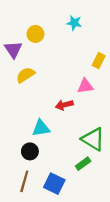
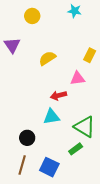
cyan star: (74, 23) -> (75, 11), moved
yellow circle: (35, 34) -> (32, 16), moved
yellow semicircle: (25, 75) -> (47, 58), moved
cyan triangle: (41, 128) -> (51, 117), moved

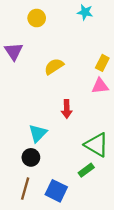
pink triangle: (78, 78) -> (100, 86), moved
red arrow: (58, 96) -> (67, 109), turned -77
cyan triangle: (51, 117) -> (38, 133), moved, turned -36

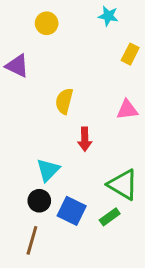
purple triangle: (14, 51) -> (17, 66), turned -30
yellow rectangle: (102, 63) -> (130, 54), moved
yellow semicircle: (54, 66) -> (64, 101), moved, turned -42
blue square: (56, 191) -> (72, 211), moved

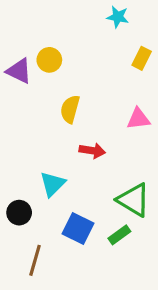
yellow circle: (47, 23) -> (49, 60), moved
red arrow: (85, 139) -> (92, 151), turned -80
black circle: (39, 201) -> (19, 213), moved

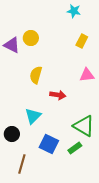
yellow rectangle: (142, 58) -> (82, 41), moved
yellow semicircle: (70, 109) -> (36, 75), moved

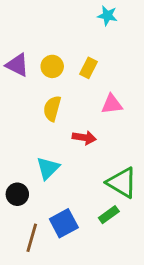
yellow circle: (31, 38) -> (52, 66), moved
yellow rectangle: (82, 41) -> (88, 68), moved
pink triangle: (87, 75) -> (112, 104), moved
blue square: (49, 144) -> (64, 223), moved, turned 36

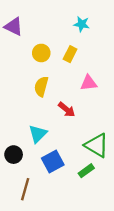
cyan star: (107, 16) -> (82, 24), moved
purple triangle: (17, 65) -> (14, 26), moved
red arrow: (84, 138) -> (67, 110), turned 30
blue square: (64, 223) -> (53, 161), moved

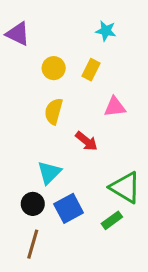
black circle: (14, 155) -> (33, 204), moved

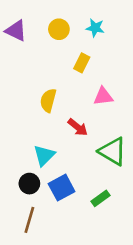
yellow circle: (54, 68) -> (59, 29), moved
green triangle: (125, 187) -> (113, 151), moved

